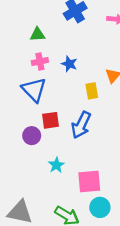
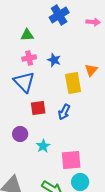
yellow rectangle: (92, 91) -> (73, 83), size x1.5
blue arrow: (81, 125) -> (64, 112), size x0.7
purple circle: (32, 136) -> (20, 134), moved

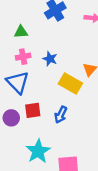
yellow rectangle: (73, 83) -> (70, 83), turned -50
purple circle: (20, 134) -> (11, 118), moved
cyan star: (43, 146) -> (38, 151), size x1.6

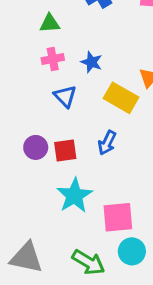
blue triangle: (18, 82) -> (65, 96), moved, size x0.7
red square: (33, 110) -> (65, 151), moved

